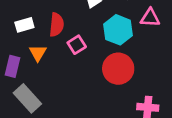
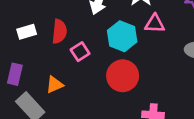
orange triangle: (38, 53) -> (54, 85), moved, turned 36

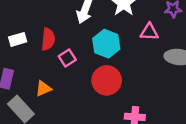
pink triangle: (155, 24) -> (149, 32), moved

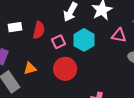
pink square: (67, 58) -> (59, 42), moved
red circle: (107, 80) -> (65, 69), moved

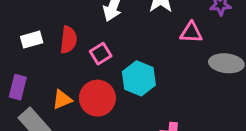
cyan hexagon: (84, 40) -> (139, 78), moved
red circle: (65, 69) -> (97, 98), moved

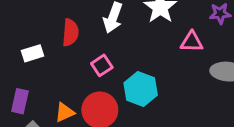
red semicircle: (68, 40) -> (70, 32), moved

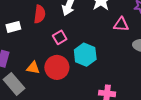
orange triangle: (65, 112) -> (33, 68), turned 32

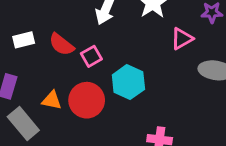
red semicircle: (40, 14) -> (61, 44), moved, turned 120
pink triangle: (121, 24) -> (182, 39), turned -35

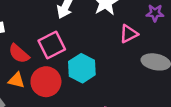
red semicircle: (61, 44) -> (19, 54), moved
pink square: (91, 56) -> (52, 45), size x1.5

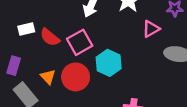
red semicircle: (19, 54) -> (50, 37), moved
orange triangle: (16, 80) -> (48, 77), turned 35

